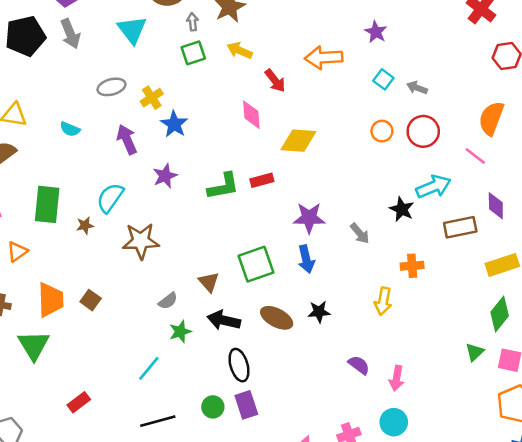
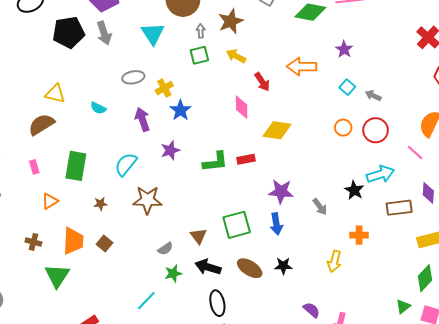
brown star: (85, 225) -> (100, 204), moved

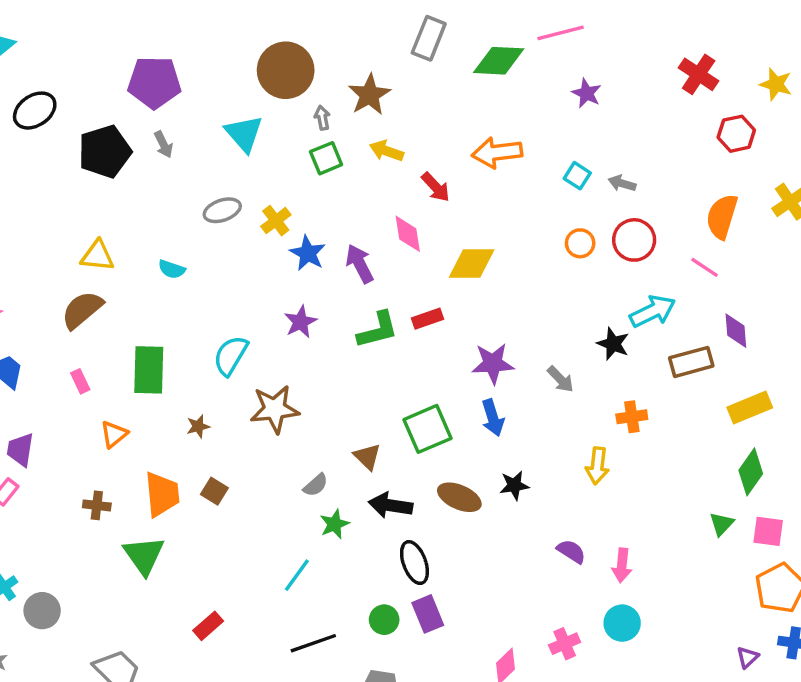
gray arrow: (104, 33) -> (163, 144), size x0.7
purple star: (344, 49) -> (587, 93), moved
purple arrow: (142, 119) -> (360, 264), moved

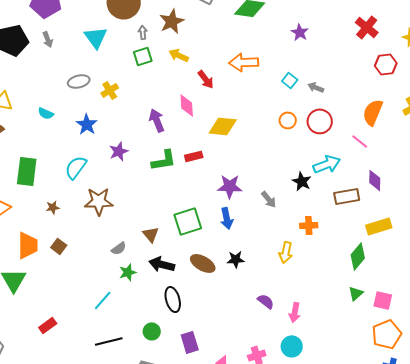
blue star: (308, 253) -> (87, 124), moved
green diamond: (751, 472) -> (358, 256), moved
purple rectangle: (428, 614) -> (190, 342), moved

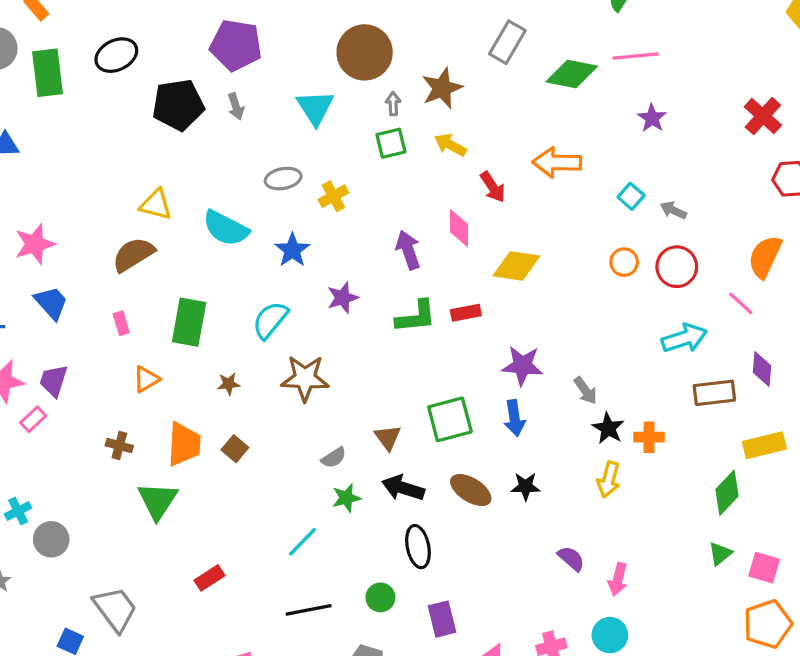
cyan semicircle: (46, 113) -> (226, 228), size x1.8
black star: (302, 181) -> (608, 428), moved

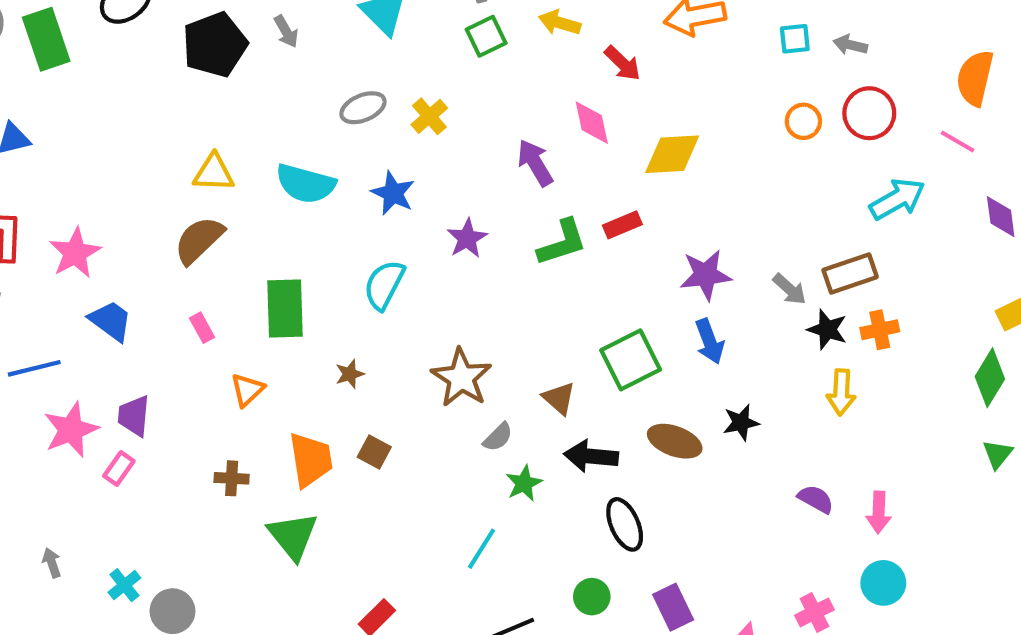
cyan square: (631, 196) -> (795, 39), turned -35
brown star: (305, 378) -> (461, 378), moved, turned -30
brown rectangle: (714, 393) -> (850, 273), moved

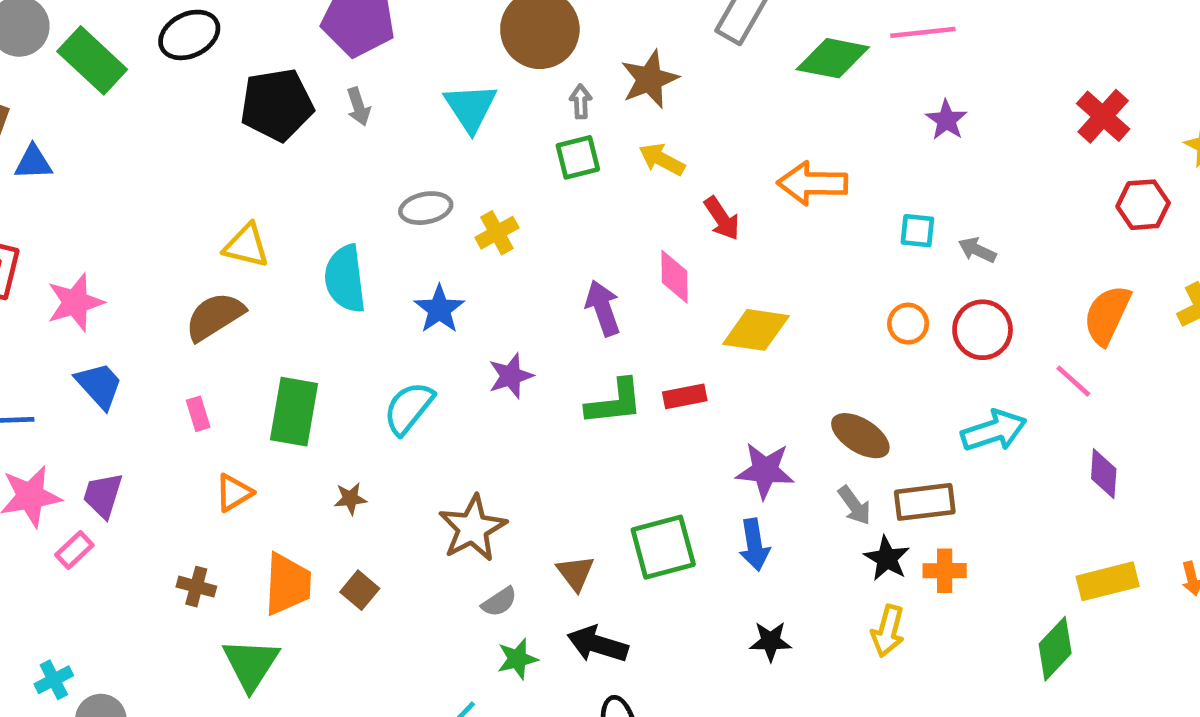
green rectangle: (46, 39) -> (92, 60), turned -40
cyan semicircle: (306, 184) -> (345, 279), turned 56
brown ellipse: (675, 441) -> (860, 436), moved

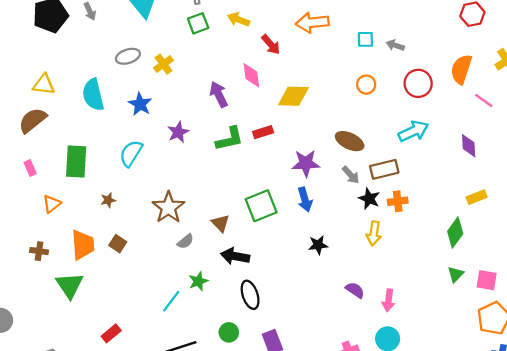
red circle: (983, 330) -> (418, 83), moved
pink line: (1073, 381) -> (484, 101), moved
yellow rectangle: (1108, 581) -> (477, 197), size x0.7
green star: (517, 659) -> (198, 281), moved

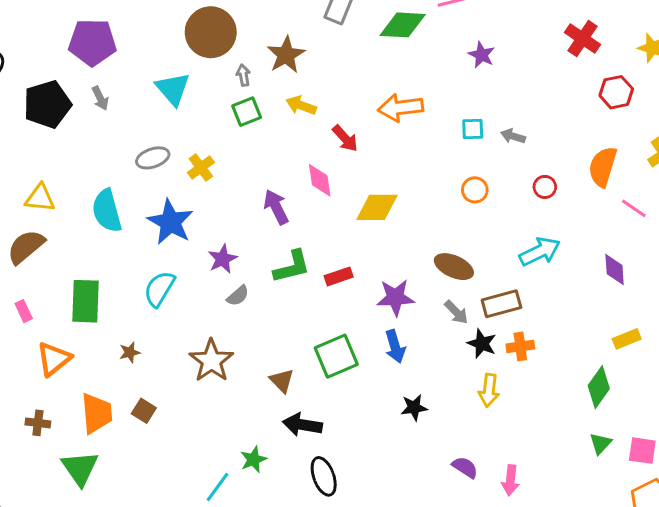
red circle: (418, 83) -> (545, 187), size x0.6
blue star: (140, 104) -> (170, 222), size x1.4
red rectangle: (263, 132) -> (339, 276), moved
orange triangle: (52, 204) -> (54, 359), size x1.4
gray semicircle: (185, 241) -> (238, 296), moved

